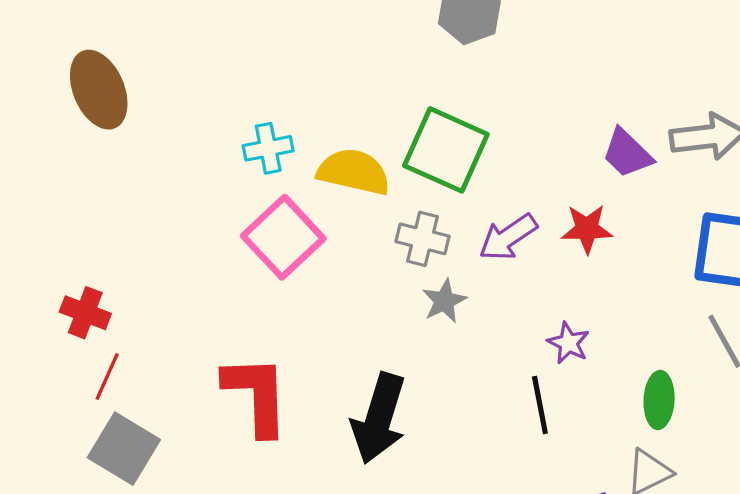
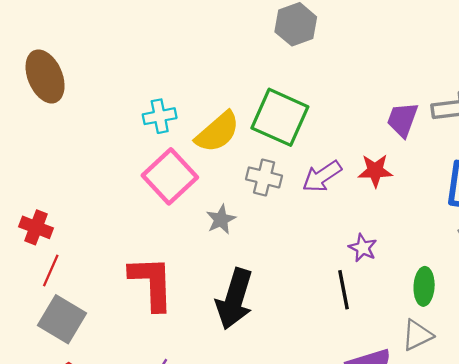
purple trapezoid: (627, 153) -> (402, 120), turned 66
yellow semicircle: (354, 172) -> (218, 132), turned 126
gray star: (444, 301) -> (221, 219), moved

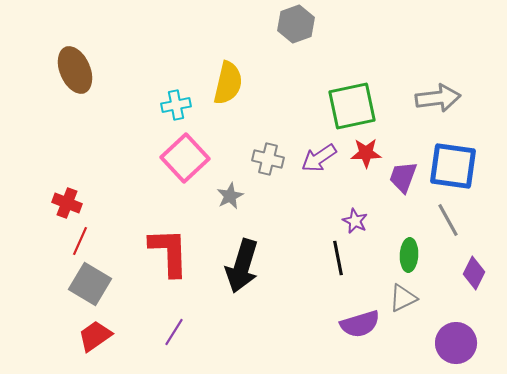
green square: (280, 117) -> (352, 106), moved, turned -36
purple trapezoid: (402, 120) -> (403, 177), moved
yellow semicircle: (218, 132) -> (228, 83), moved, turned -36

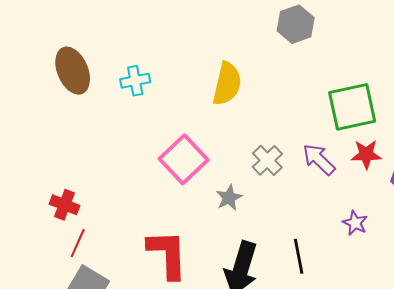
cyan cross: (176, 105) -> (135, 81), moved
purple arrow: (319, 158) -> (319, 159), turned 78
gray cross: (268, 159) -> (267, 160), turned 32
black line: (338, 258) -> (299, 256), moved

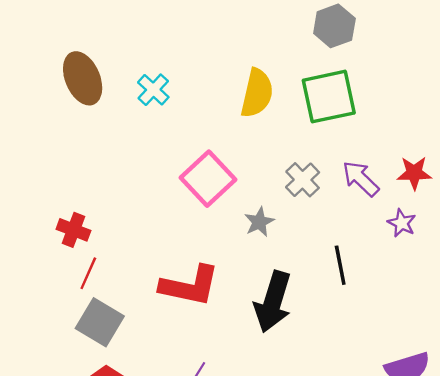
cyan cross: (135, 81) -> (153, 90), turned -36
green square: (352, 107) -> (329, 97), moved
purple star: (355, 223) -> (402, 223), moved
red L-shape: (167, 254) -> (190, 286), turned 104
black line: (299, 256) -> (340, 265), moved

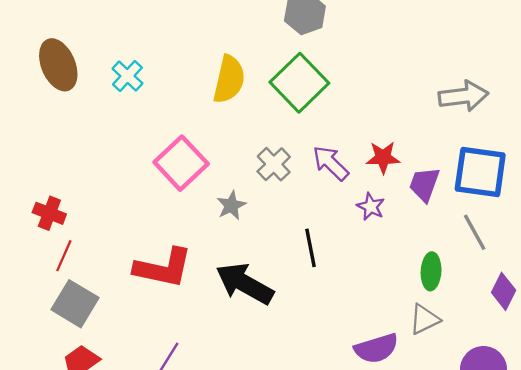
green square: (329, 97) -> (299, 83), turned -32
black arrow: (273, 302) -> (245, 284), turned 102

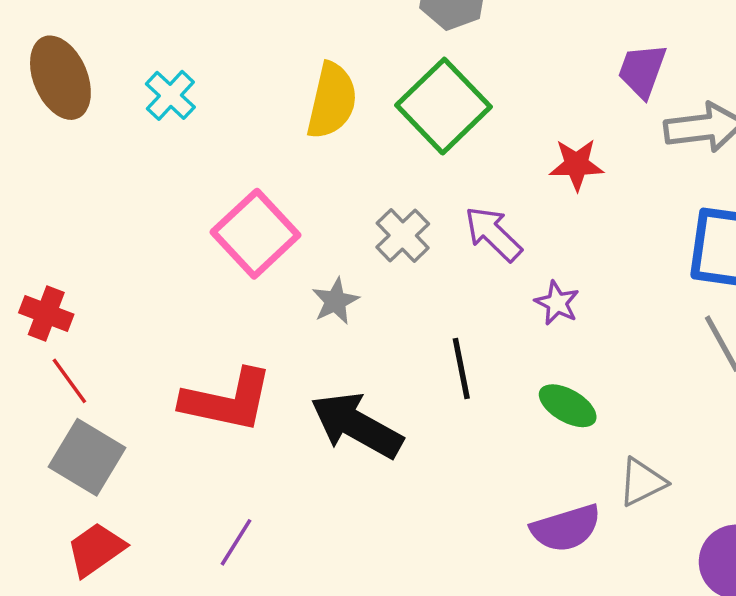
red star: (383, 157) -> (577, 165), moved
purple trapezoid: (424, 184) -> (642, 71), moved
red line: (64, 256) -> (69, 381), turned -60
green ellipse: (431, 271) -> (568, 406), moved, turned -63

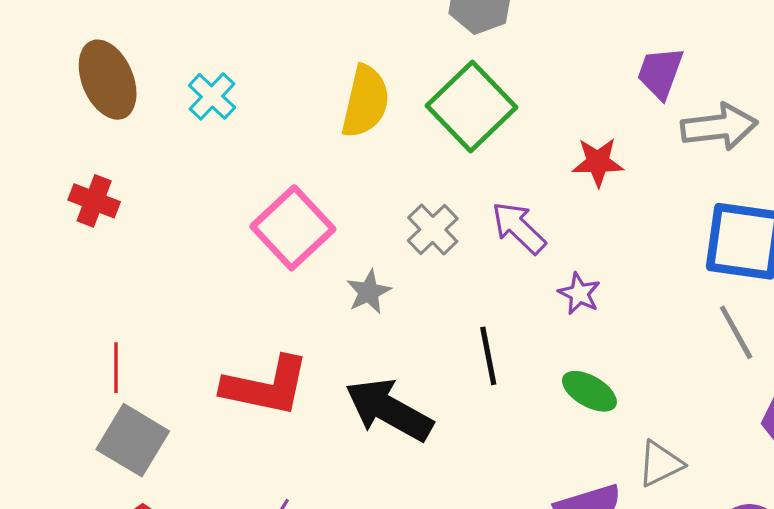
red cross: (46, 314) -> (94, 201), moved
red line: (69, 381) -> (116, 368), turned 36

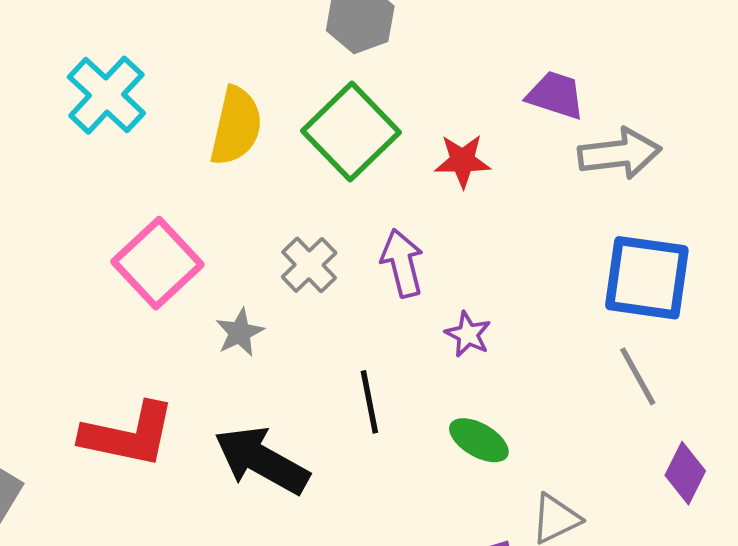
purple trapezoid: (660, 73) -> (556, 95), turned 88
cyan cross: (212, 96) -> (106, 95), moved, size x1.5
red star: (598, 162) -> (462, 161), moved
purple arrow: (519, 228) -> (402, 263), turned 32

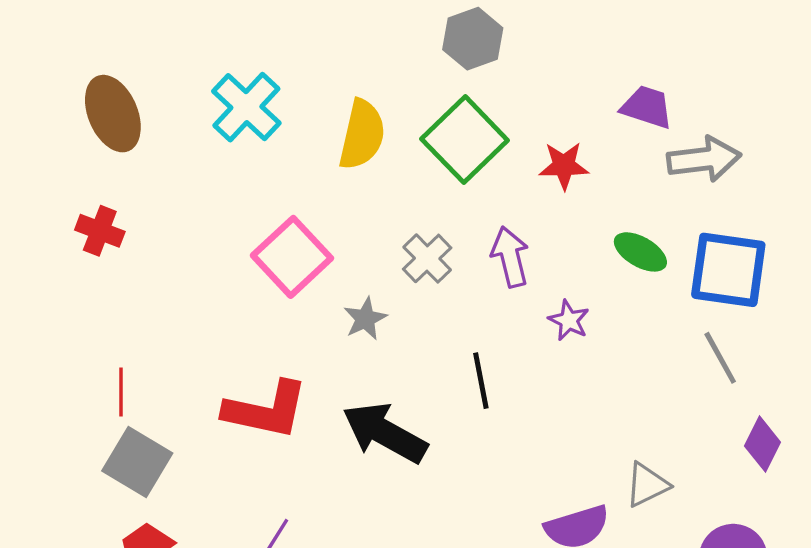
green ellipse: (479, 440) -> (640, 252), moved

